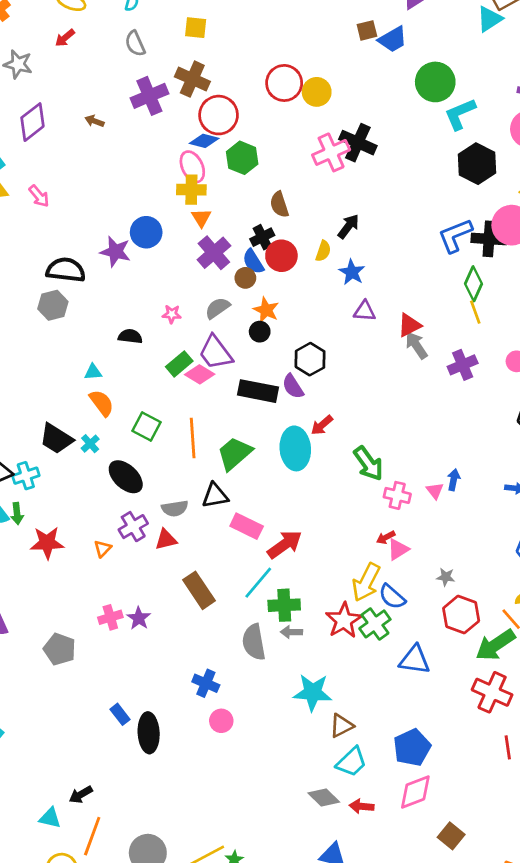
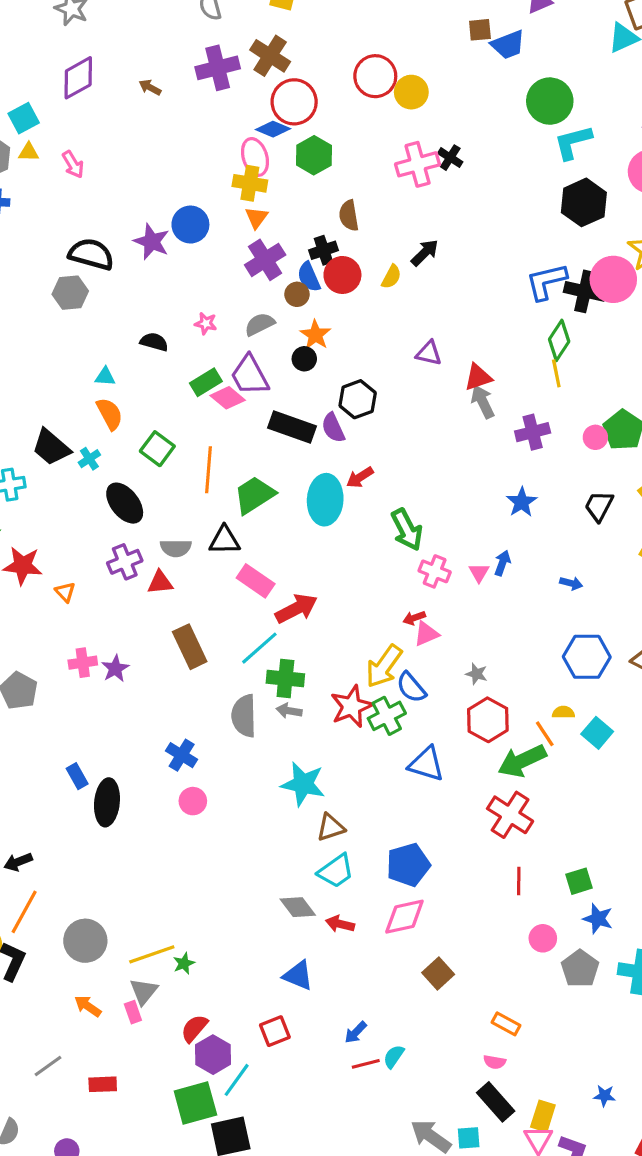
black cross: (358, 143) -> (450, 158), size x0.6
blue star: (352, 272) -> (522, 502), moved
orange triangle: (103, 549) -> (65, 592), moved, turned -36

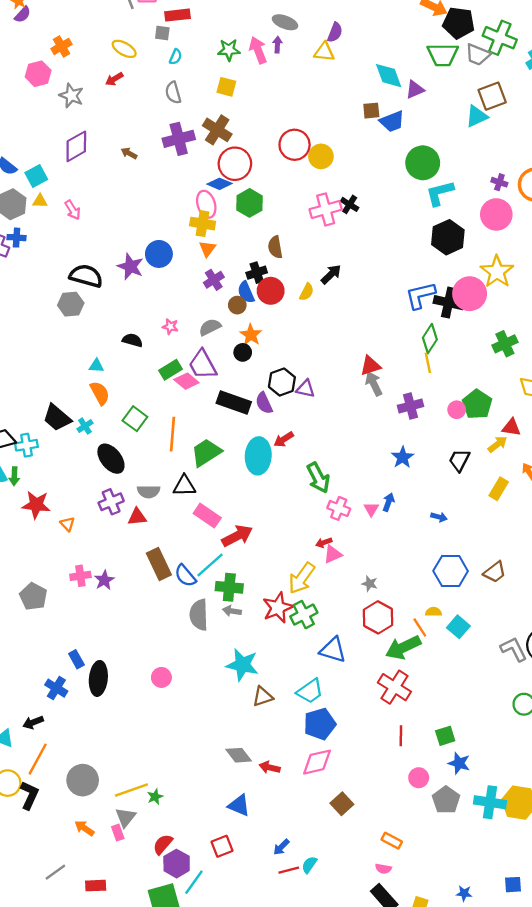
purple cross: (265, 260) -> (214, 280), size x0.7
purple triangle: (429, 353) -> (306, 389), moved
blue semicircle: (411, 687) -> (185, 576), moved
blue cross: (182, 755) -> (56, 688), moved
cyan trapezoid: (336, 871) -> (310, 691), moved

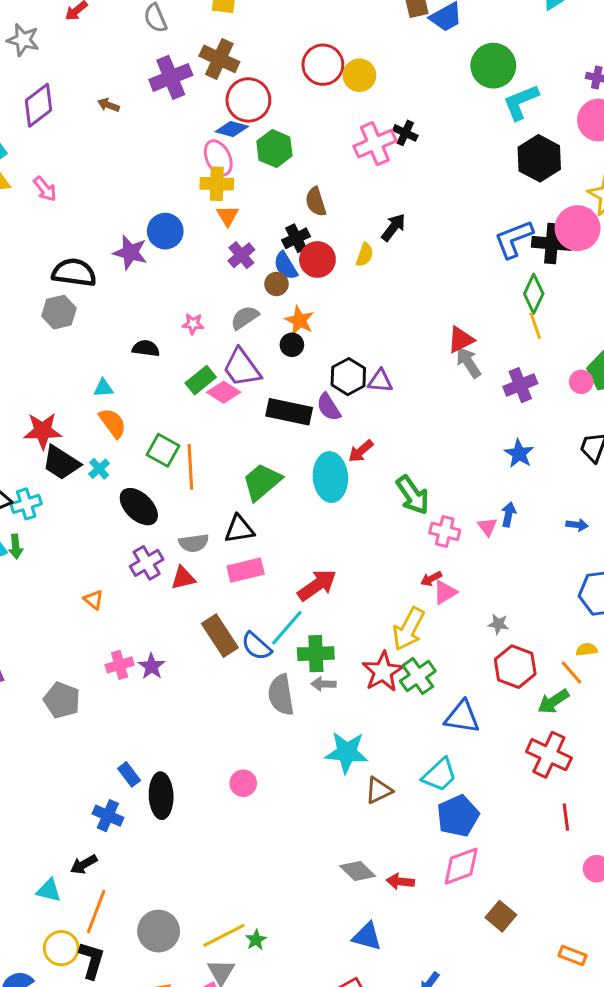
orange line: (172, 434) -> (190, 467), moved
red star: (36, 505) -> (43, 431), moved
pink rectangle: (207, 516) -> (246, 570), moved, turned -40
green arrow: (403, 647) -> (553, 701), size x0.7

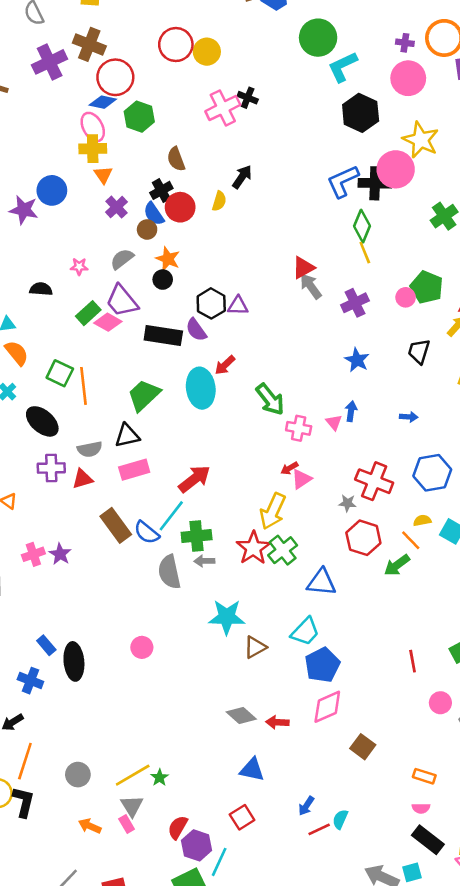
purple cross: (147, 563) -> (51, 468), turned 32
red cross: (549, 755) -> (374, 481), moved
gray circle: (159, 931) -> (78, 775), size x0.7

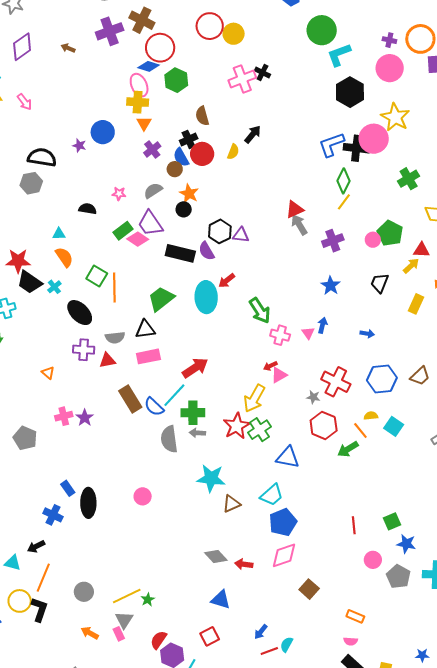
purple star: (24, 210) -> (79, 145), size x0.6
yellow line: (365, 253) -> (344, 202), turned 54

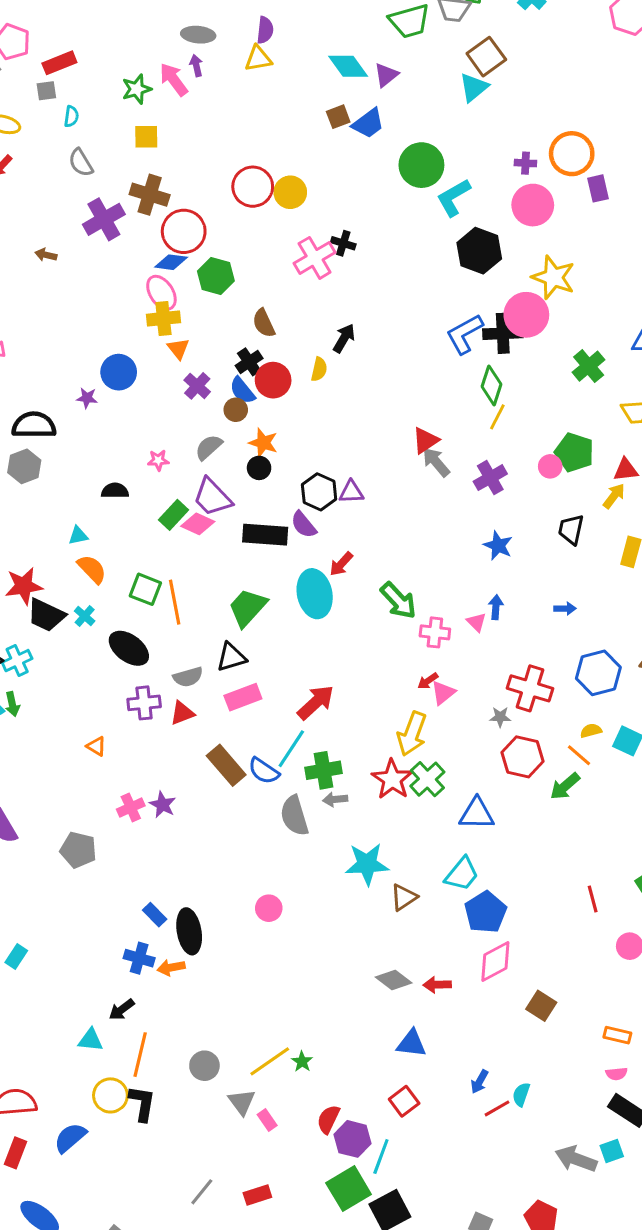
gray triangle: (124, 620) -> (242, 1102), moved
orange arrow: (90, 633) -> (171, 968), moved, turned -30

